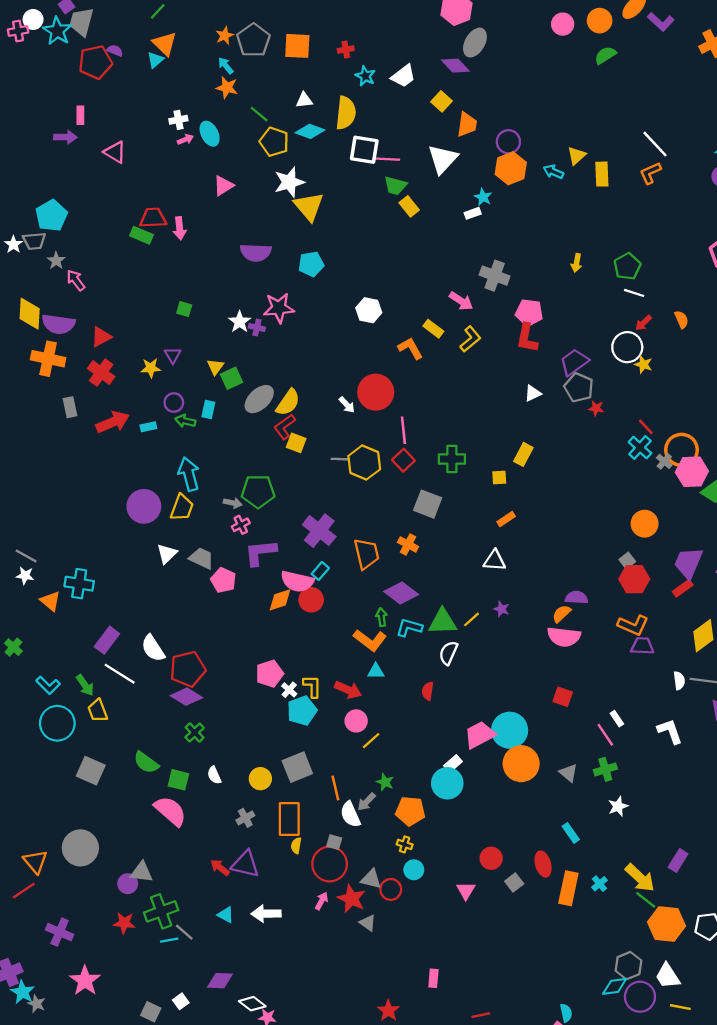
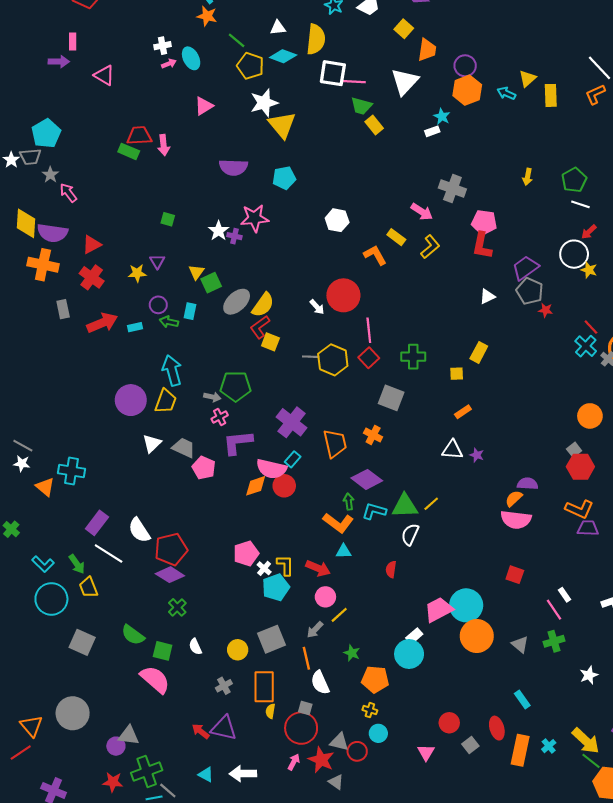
purple star: (502, 609) -> (477, 455), moved
gray arrow: (367, 802) -> (315, 630), moved
white star: (618, 806) -> (589, 675), moved

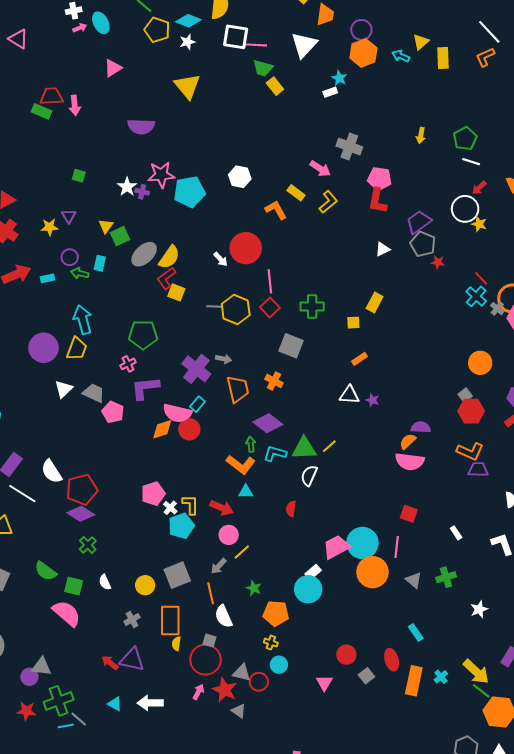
white star: (264, 103) -> (187, 42), moved, size x0.6
cyan pentagon: (284, 178) -> (189, 192), moved, size x1.4
gray arrow: (212, 397) -> (224, 359), moved
pink line: (554, 610) -> (397, 547), moved, turned 40

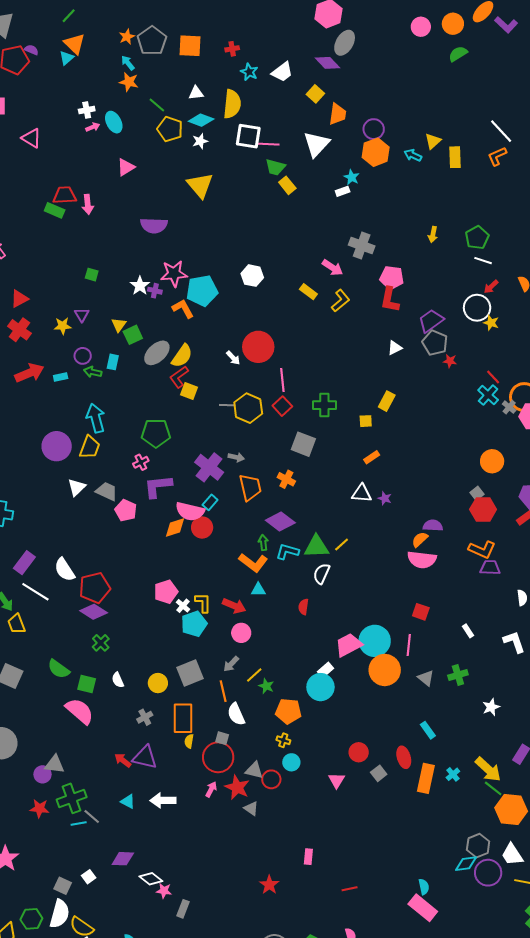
orange L-shape: (276, 210) -> (183, 309), moved
yellow line: (242, 552) -> (254, 675), moved

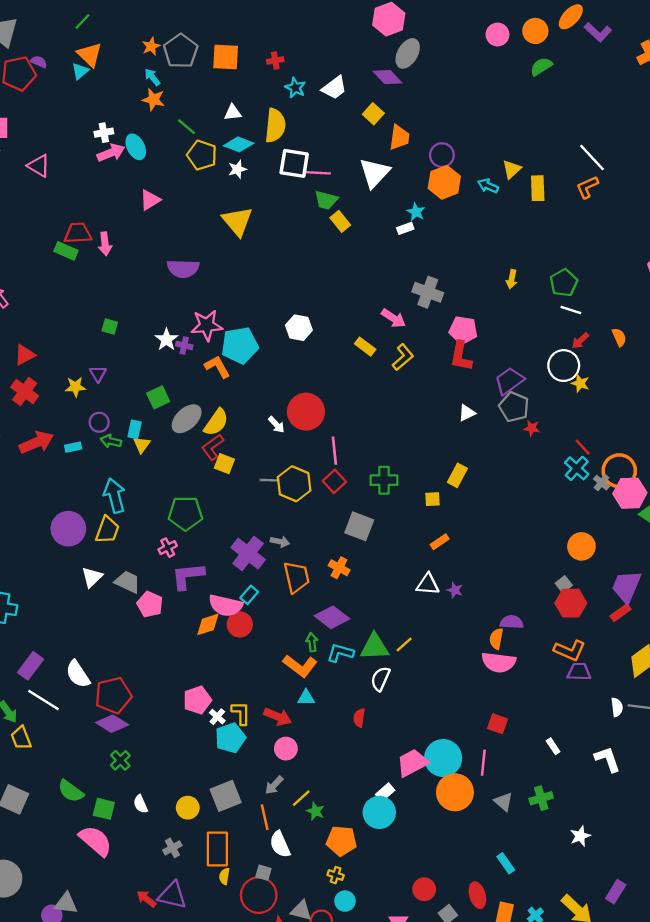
pink arrow: (93, 127) -> (111, 153), size x1.6
yellow triangle: (119, 325) -> (142, 445), moved
orange semicircle: (420, 540) -> (496, 639), turned -36

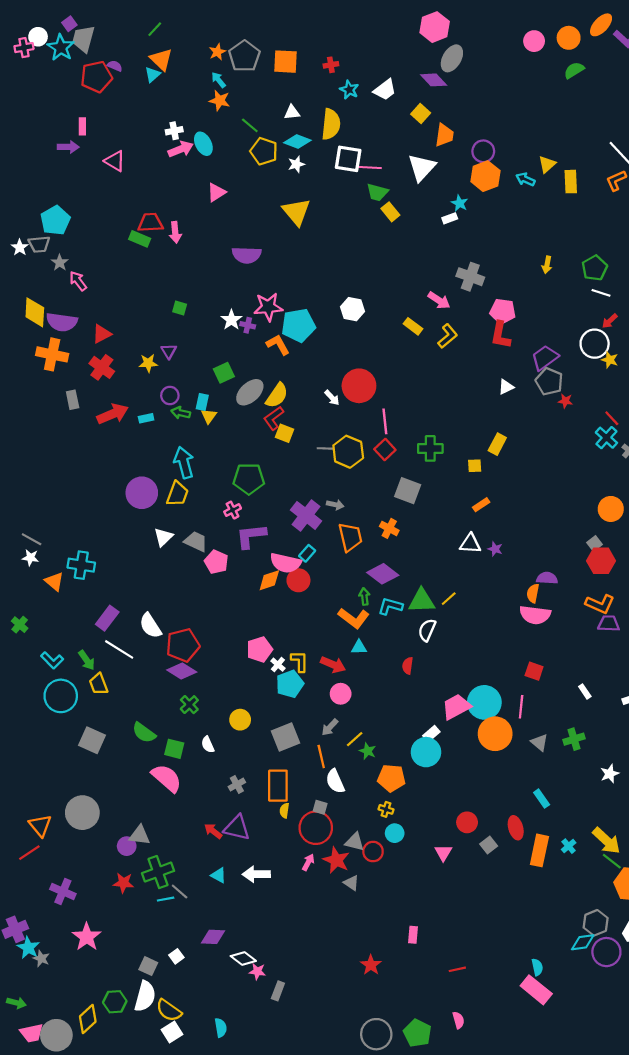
yellow circle: (188, 808) -> (240, 720), moved

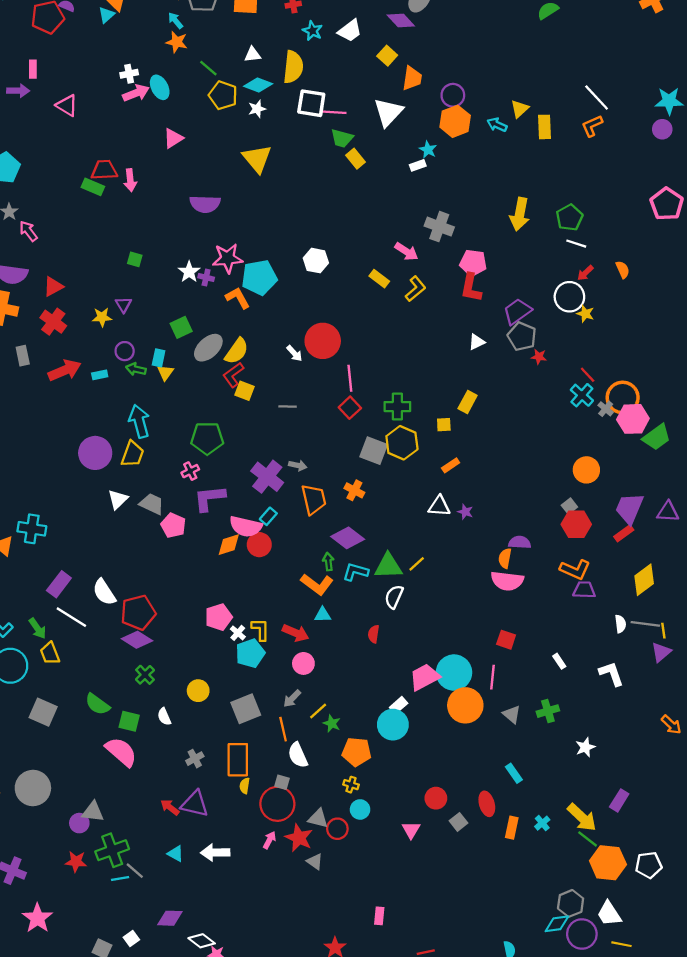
yellow arrow: (547, 265) -> (520, 214), size x1.8
yellow hexagon: (348, 452) -> (402, 443), moved
orange rectangle: (539, 850) -> (512, 828), size x0.7

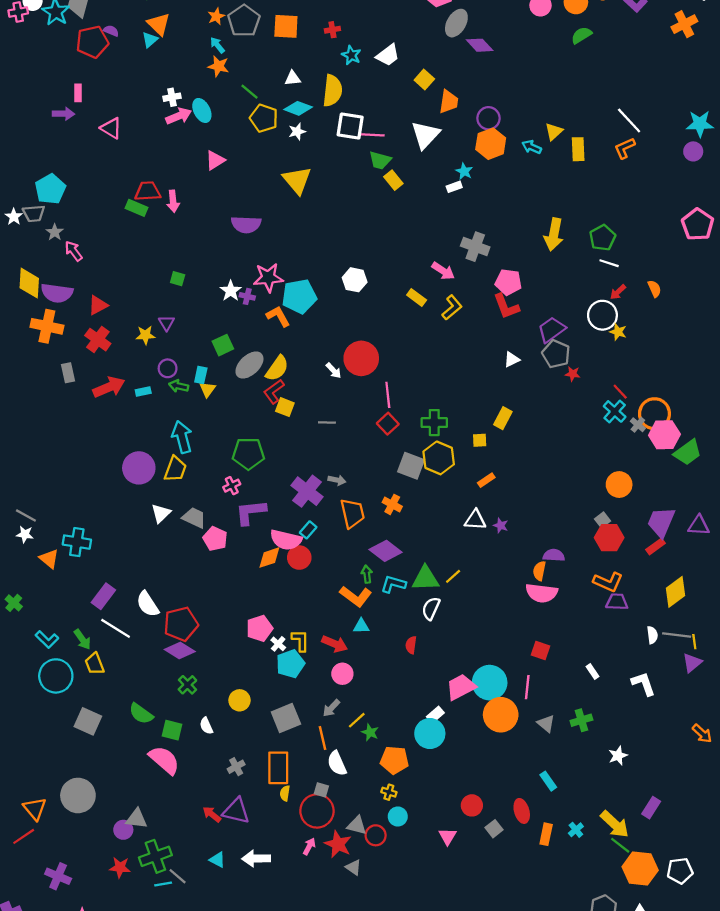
purple diamond: (401, 21) -> (480, 45), moved
red L-shape: (471, 288) -> (506, 306), turned -32

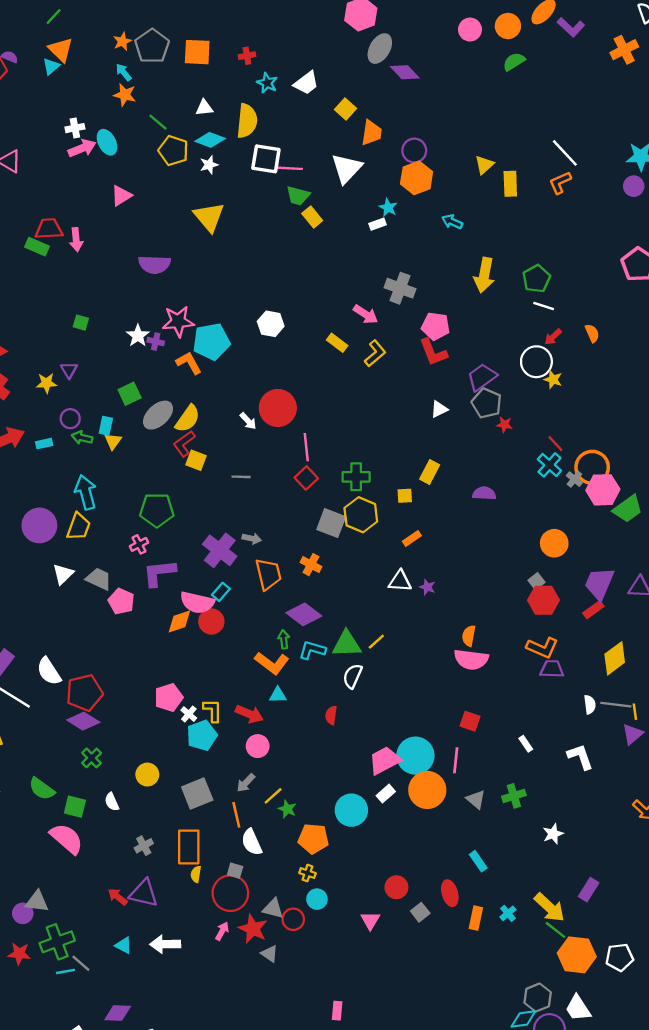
cyan arrow: (532, 147) -> (452, 222), moved
purple semicircle: (554, 555) -> (484, 493), moved
white rectangle: (435, 715) -> (386, 794), moved

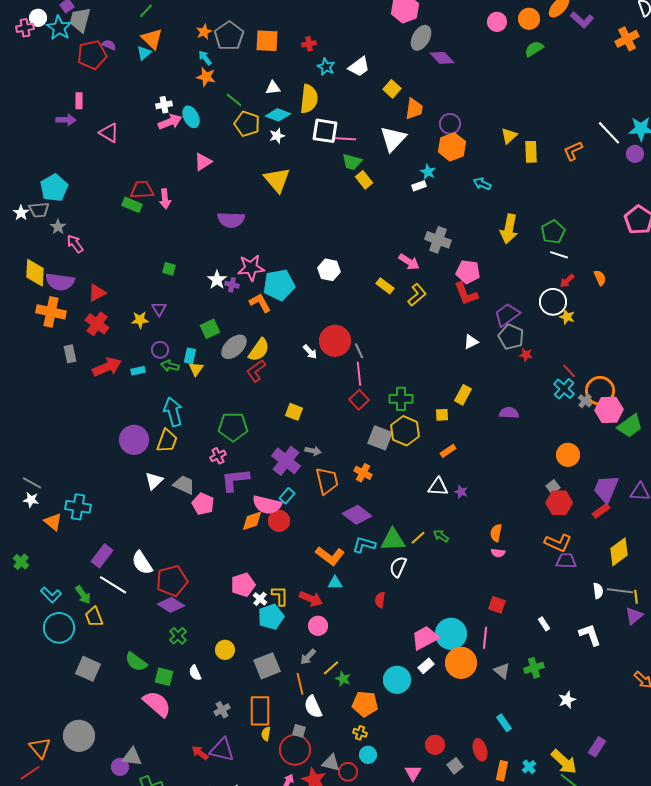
white line: (565, 153) -> (609, 133), moved
yellow square: (196, 460) -> (294, 412), moved
gray line: (241, 477) -> (359, 351), moved, turned 63
green arrow: (284, 639) -> (441, 536), moved, turned -49
pink semicircle: (471, 659) -> (498, 553), size x0.5

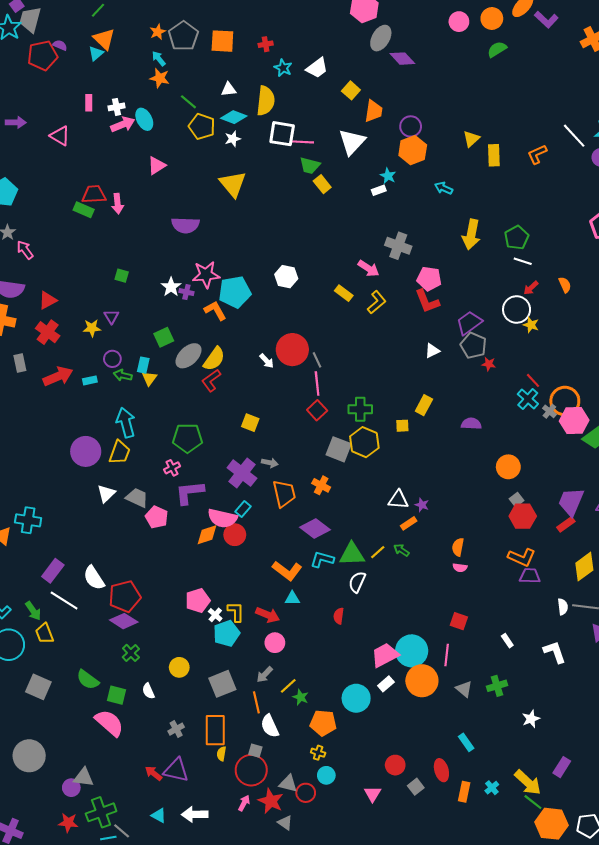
pink rectangle: (79, 101) -> (89, 103), moved
orange rectangle: (448, 451) -> (409, 523), moved
orange circle: (568, 455) -> (508, 467), moved

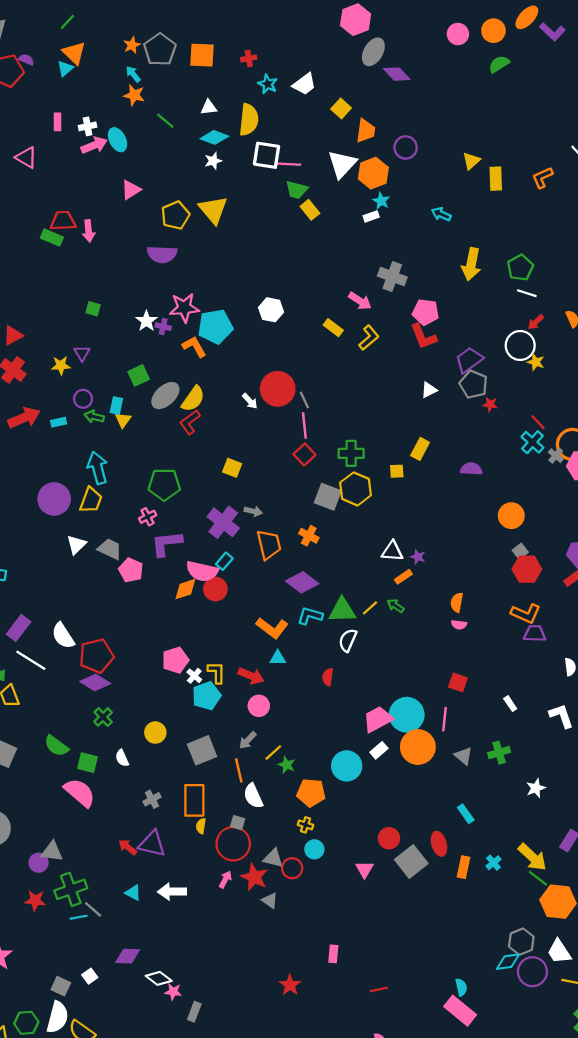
yellow pentagon: (202, 126) -> (175, 215), moved, turned 30
orange hexagon: (413, 150) -> (373, 173), moved
gray square: (416, 787) -> (411, 862), size x1.8

